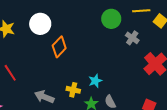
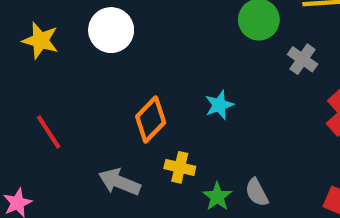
orange diamond: (59, 47) -> (151, 120), moved
cyan star: (95, 81) -> (219, 105), moved

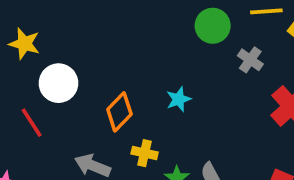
white circle: (111, 30) -> (58, 83), moved

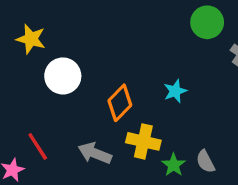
red line: (32, 123) -> (38, 146), moved
yellow cross: (145, 153) -> (143, 141), size x1.4

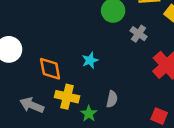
orange diamond: (120, 103) -> (50, 69), turned -55
gray semicircle: (205, 162) -> (112, 99), moved, turned -140

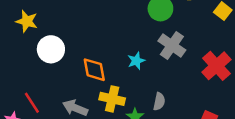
gray cross: (139, 34) -> (172, 45), moved, size x1.5

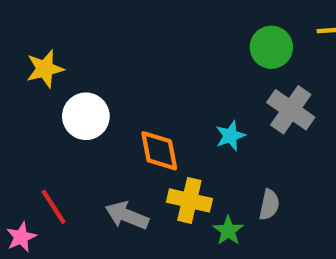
yellow star: (27, 21) -> (45, 69), turned -30

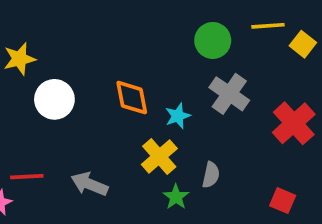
orange diamond: (159, 151) -> (132, 98), moved
yellow cross: (189, 200) -> (159, 156), moved, turned 36
red line: (54, 207) -> (27, 177), turned -60

